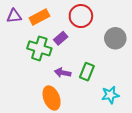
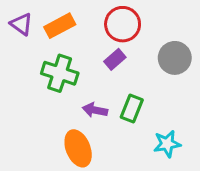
purple triangle: (14, 16) -> (21, 24), turned 42
purple rectangle: (61, 38) -> (115, 59), moved

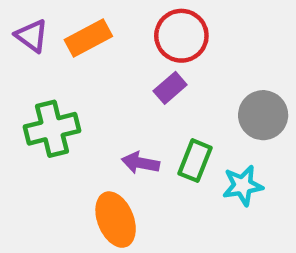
gray circle: (175, 58) -> (263, 115), moved
green cross: (60, 73) -> (52, 129), moved, turned -32
cyan star: (167, 144) -> (243, 186), moved

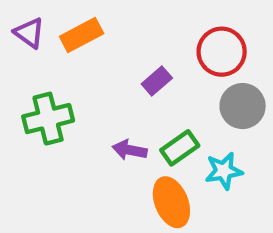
red circle: (181, 36) -> (222, 52), moved
green rectangle: (195, 161) -> (180, 148), turned 33
orange ellipse: (116, 220) -> (171, 202), moved

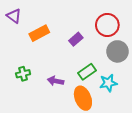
orange rectangle: (82, 35) -> (39, 33), moved
green cross: (48, 119) -> (23, 74), moved, size x0.6
purple arrow: (130, 150) -> (56, 81), moved

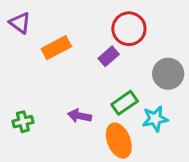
red circle: (107, 25) -> (129, 29), moved
green cross: (23, 74) -> (23, 122), moved

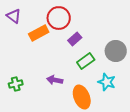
red circle: (129, 29) -> (59, 18), moved
green rectangle: (125, 103) -> (86, 61), moved
cyan star: (155, 119) -> (107, 82), turned 30

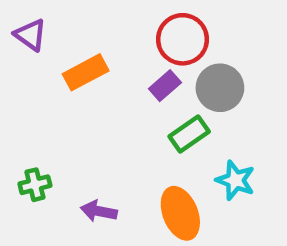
red circle: (59, 18) -> (183, 39), moved
gray circle: (116, 51) -> (220, 88), moved
purple arrow: (55, 80) -> (99, 211), moved

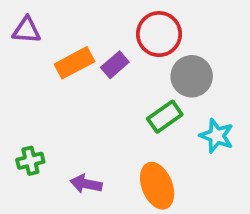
purple triangle: (31, 35) -> (27, 30), turned -32
purple rectangle: (165, 86) -> (115, 65), moved
cyan star: (235, 180) -> (217, 136), moved

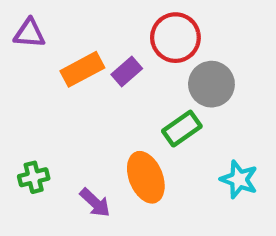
cyan star: (217, 136) -> (239, 179), moved
purple arrow: (86, 184) -> (95, 203), turned -148
orange ellipse: (157, 186) -> (146, 177), moved

